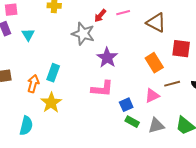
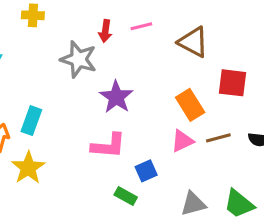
red arrow: (100, 16) -> (105, 31), turned -32
pink triangle: (152, 96) -> (182, 141), moved
green rectangle: (132, 122) -> (126, 196), moved

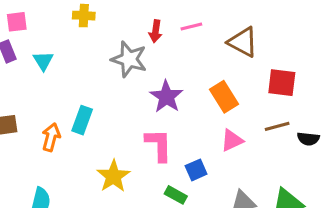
orange rectangle: (190, 105) -> (224, 97), moved
brown line: (218, 138) -> (277, 126), moved
pink L-shape: (108, 146) -> (159, 145), turned -96
yellow star: (28, 168) -> (113, 176), moved

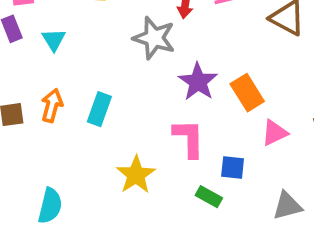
orange rectangle: (224, 97) -> (247, 93), moved
orange arrow: (51, 137) -> (52, 105), moved
blue square: (196, 170) -> (233, 167), turned 30

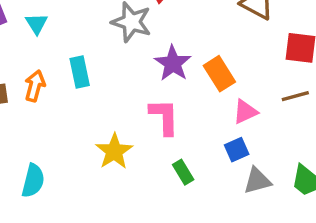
cyan rectangle: (99, 109) -> (80, 72), moved, turned -32
blue square: (233, 167) -> (237, 150), moved, turned -30
green rectangle: (209, 197) -> (183, 172), turned 30

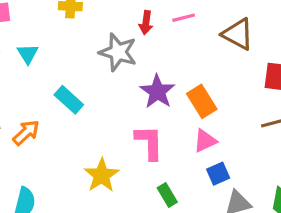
cyan rectangle: (80, 72) -> (69, 100), turned -36
orange arrow: (35, 86) -> (26, 133), moved, turned 32
pink triangle: (245, 112) -> (205, 141), moved

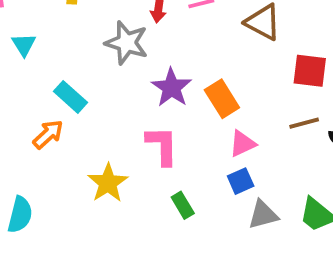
orange arrow: (26, 133) -> (48, 134), moved
pink triangle: (205, 141) -> (242, 144), moved

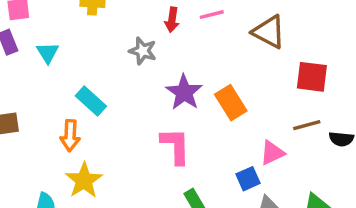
gray star: (127, 43) -> (143, 51), size x0.7
orange arrow: (48, 134) -> (70, 136), turned 136
pink triangle: (242, 144) -> (272, 153), moved
yellow star: (108, 183) -> (84, 180), moved

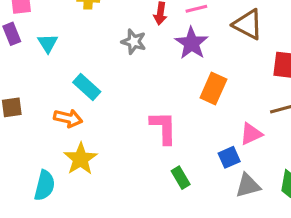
purple star: (184, 92) -> (192, 43), moved
orange rectangle: (231, 103) -> (213, 89), turned 56
orange arrow: (70, 136) -> (68, 118), turned -80

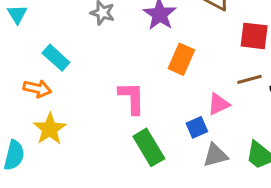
green rectangle: (181, 178) -> (149, 147), size x1.6

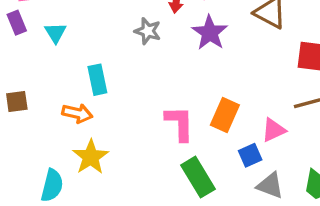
cyan rectangle: (56, 58) -> (97, 80), turned 36
orange rectangle: (181, 59) -> (225, 115), moved
gray triangle: (215, 155) -> (270, 185), turned 36

